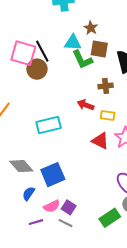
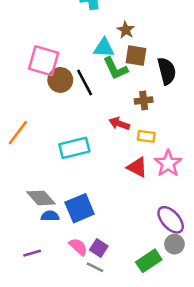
black line: (42, 51) -> (85, 83), moved
blue semicircle: (29, 194) -> (50, 216), moved, turned 56
pink semicircle: (52, 206) -> (78, 247), turned -112
purple line: (36, 222) -> (32, 253), moved

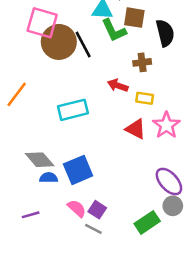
brown circle: (60, 80) -> (59, 42), size x1.4

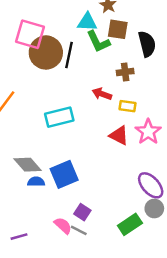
black line: (83, 44) -> (69, 55), turned 40
pink semicircle: (77, 208) -> (63, 226), moved
purple line: (31, 215) -> (19, 237), moved

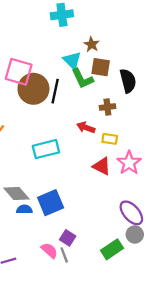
cyan triangle: (87, 22) -> (72, 60), turned 42
gray line: (79, 230) -> (64, 255), turned 42

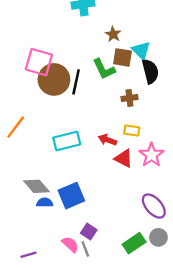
cyan triangle: (72, 60) -> (141, 50), moved
red arrow: (86, 127) -> (107, 140), moved
gray circle: (135, 234) -> (158, 237), moved

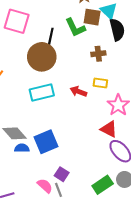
brown circle: (54, 79) -> (42, 57), moved
red triangle: (124, 158) -> (109, 129), moved

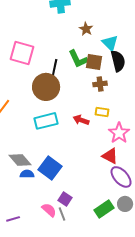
brown square: (92, 17) -> (94, 62), moved
blue square: (46, 142) -> (50, 168), turned -30

